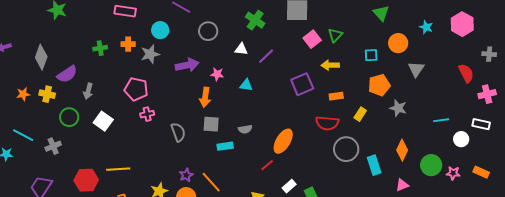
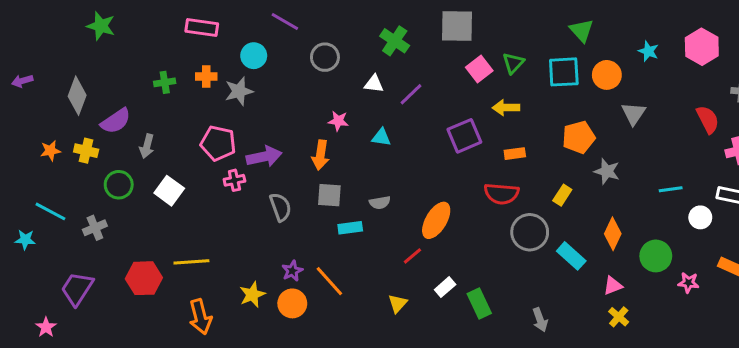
cyan square: (371, 55) -> (564, 72), moved, size x1.6
purple arrow: (187, 65) -> (264, 157), moved
yellow rectangle: (360, 114) -> (562, 195), moved
cyan rectangle: (374, 165) -> (571, 256), turned -30
pink star: (453, 173) -> (688, 283), moved

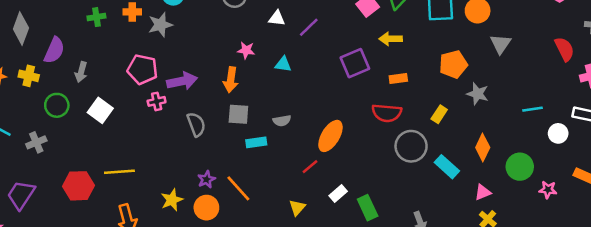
purple semicircle: (116, 121) -> (54, 50), turned -32

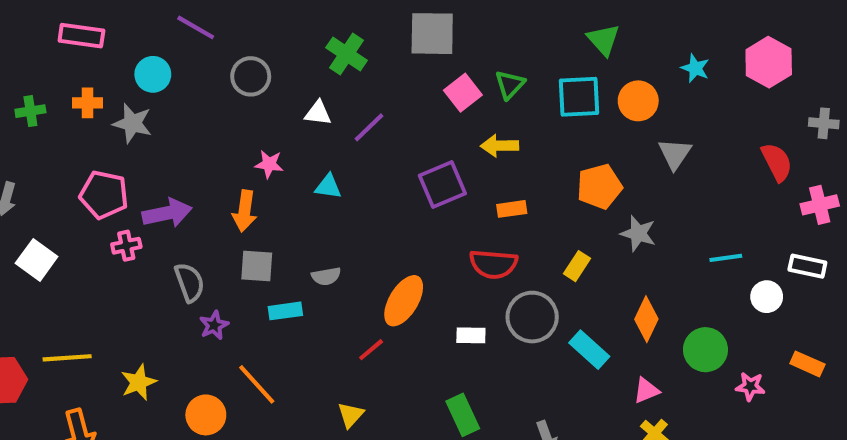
gray star: (160, 25) -> (132, 123), turned 30
purple star: (206, 179) -> (214, 325), moved
white rectangle: (338, 194) -> (471, 335), moved, turned 42
yellow star: (172, 200) -> (139, 382), moved

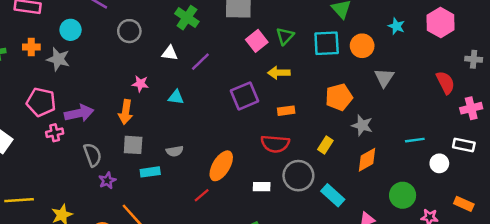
orange diamond: (646, 319) -> (367, 160), moved, turned 35

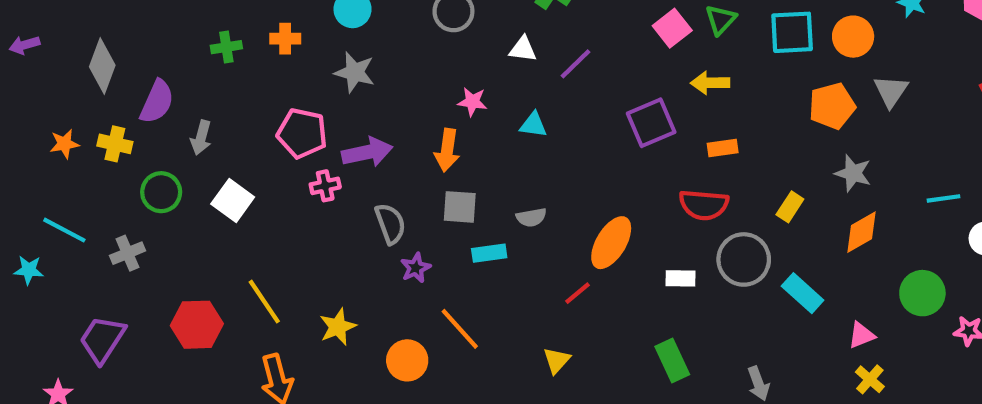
gray star: (58, 59) -> (355, 72), moved
orange pentagon: (339, 97) -> (832, 106), moved
yellow line: (19, 200) -> (264, 302), turned 60

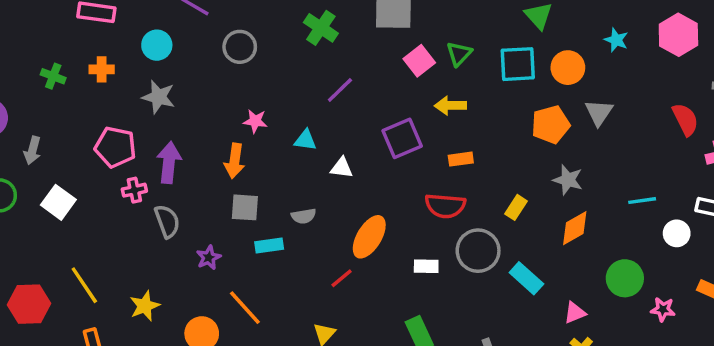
green cross: (226, 47) -> (53, 76), turned 30
white triangle: (523, 49) -> (342, 168), moved
purple arrow: (367, 152) -> (169, 163), turned -72
gray semicircle: (390, 224) -> (167, 221), moved

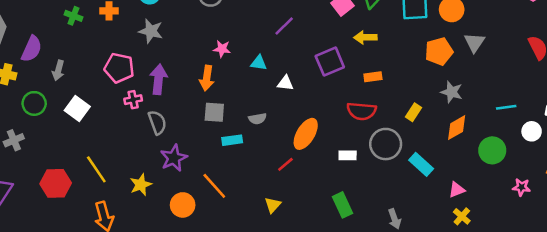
purple star: (209, 258) -> (174, 158), moved, size x1.5
green circle: (625, 278) -> (492, 150), moved

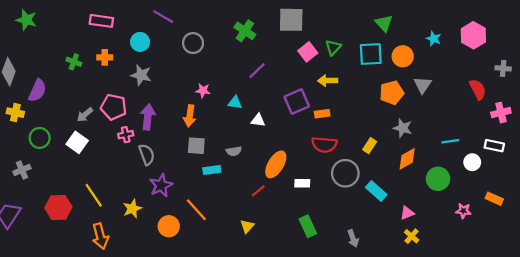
gray arrow: (58, 70) -> (85, 115), moved, turned 35
orange rectangle: (373, 77) -> (322, 114), moved
white rectangle: (348, 155) -> (302, 183), moved

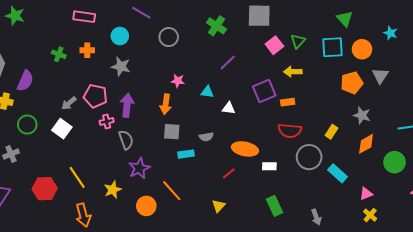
orange ellipse: (276, 164) -> (245, 149), turned 70

